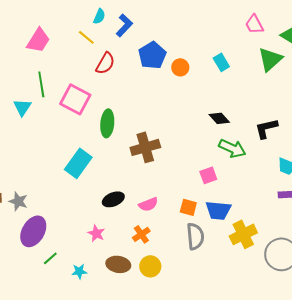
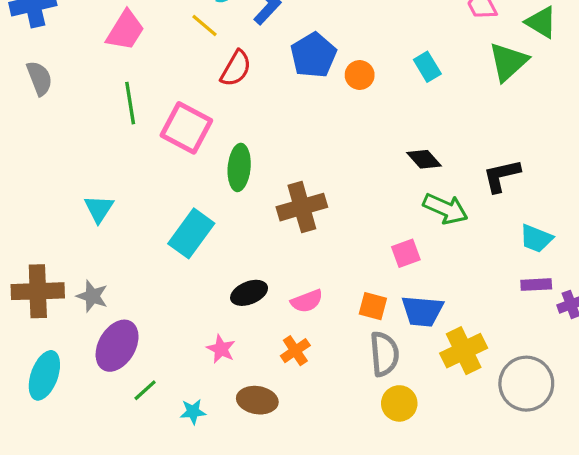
cyan triangle: (22, 107) -> (99, 209), moved
yellow circle: (150, 266) -> (399, 403), moved

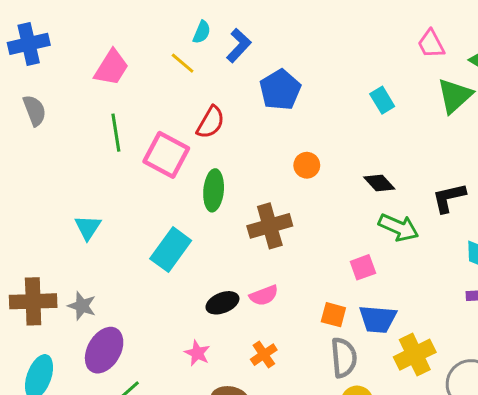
red semicircle: (236, 68) -> (211, 122), moved
orange circle: (360, 75) -> (307, 165), moved
pink semicircle: (307, 301) -> (264, 295), moved

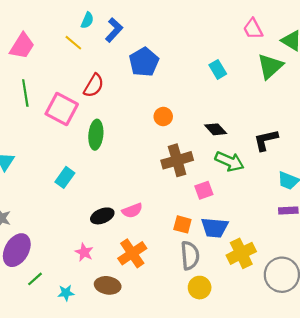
brown cross: (270, 226) -> (177, 160), moved
cyan rectangle: (171, 250) -> (65, 177), size x0.7
orange cross: (264, 355) -> (132, 253), size x1.5

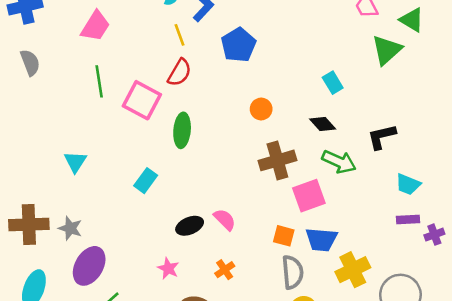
yellow line: (73, 43) -> (180, 35), moved, turned 30
cyan rectangle: (218, 69) -> (333, 83), moved
pink square: (204, 190) -> (309, 196), size x1.5
pink semicircle: (132, 211) -> (225, 219), turned -114
orange cross: (132, 253) -> (225, 270), size x0.6

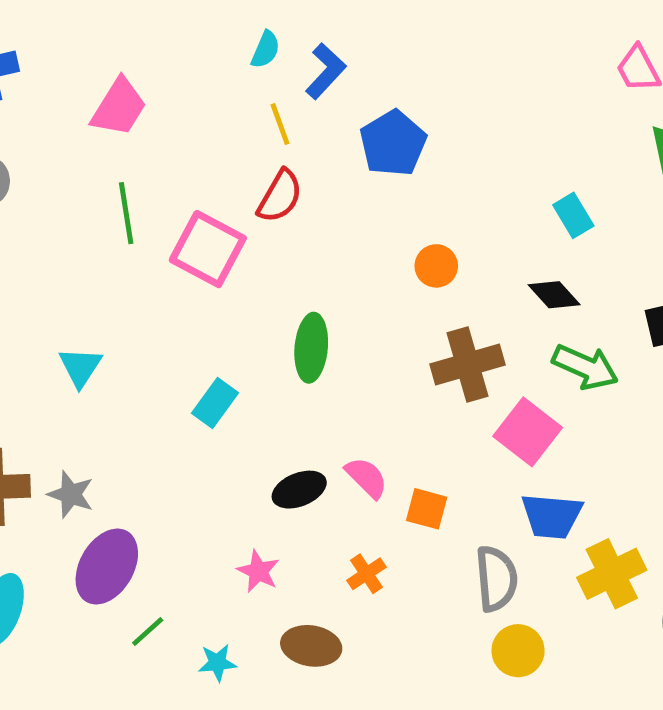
green ellipse: (182, 130) -> (311, 348), moved
pink square: (309, 196) -> (528, 432), turned -32
orange square: (284, 236) -> (427, 509), moved

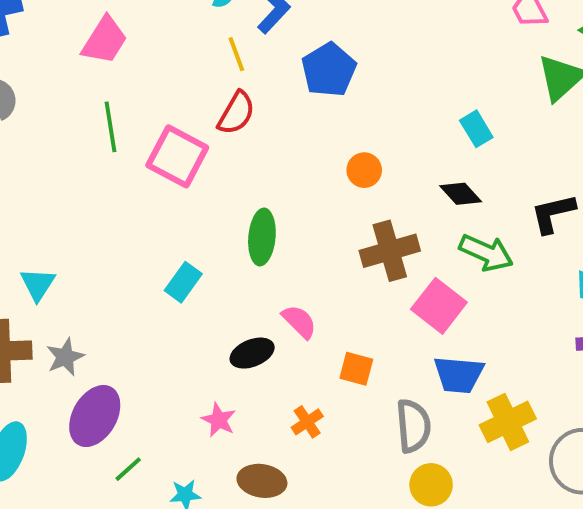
cyan triangle: (80, 367) -> (38, 284), moved
pink semicircle: (367, 478) -> (299, 322), moved
gray star: (71, 494) -> (65, 357), turned 30

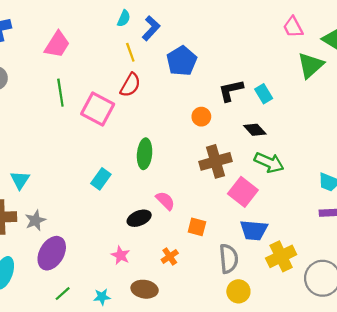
black L-shape: (553, 213) -> (231, 90), moved
green line: (128, 469) -> (63, 294), moved

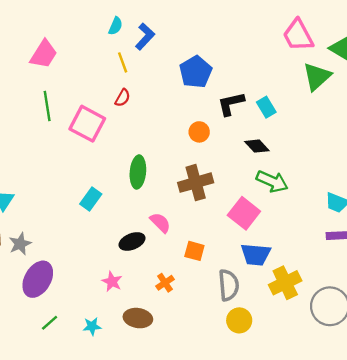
pink trapezoid: (293, 27) -> (298, 35), size x1.4
blue pentagon: (182, 61) -> (196, 72), moved
red semicircle: (130, 85) -> (123, 98), size x0.7
brown cross: (216, 161) -> (196, 183), moved

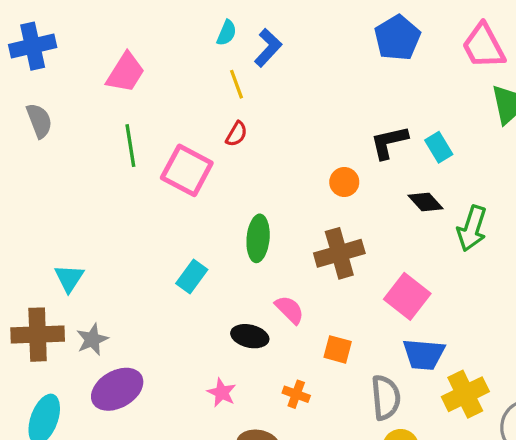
blue pentagon: (196, 72) -> (397, 38), moved
green arrow: (272, 181) -> (472, 228), moved, turned 84
black ellipse: (132, 241) -> (250, 336), turned 35
purple ellipse: (38, 279) -> (117, 389), turned 30
orange cross: (165, 283) -> (296, 394), turned -36

